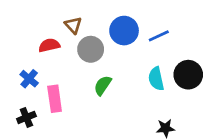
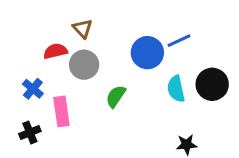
blue circle: (124, 31) -> (147, 53), moved
gray circle: (91, 49) -> (84, 65), moved

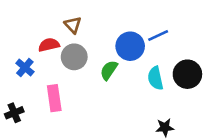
blue cross: (33, 89) -> (25, 68), moved
green semicircle: (116, 96) -> (109, 70), moved
black cross: (30, 132) -> (14, 113), moved

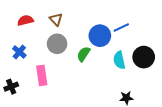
red semicircle: (49, 45) -> (25, 20), moved

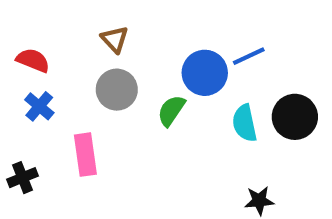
red semicircle: (25, 20) -> (33, 60), moved, turned 35

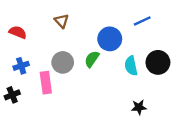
blue line: (249, 56) -> (142, 21), moved
gray circle: (117, 90) -> (63, 62), moved
blue cross: (39, 106) -> (21, 66), moved, turned 32

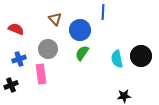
blue line: (142, 21) -> (103, 12), moved, turned -63
blue circle: (110, 39) -> (80, 30), moved
gray circle: (63, 62) -> (48, 49), moved

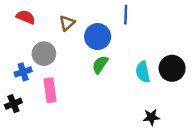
brown triangle: (55, 19) -> (67, 23), turned 32
red semicircle: (16, 29) -> (26, 17), moved
gray circle: (48, 49) -> (44, 54), moved

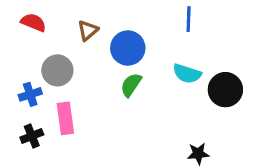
blue line: (126, 15) -> (189, 19), moved
cyan semicircle: (143, 72) -> (187, 74), moved, turned -60
black cross: (13, 104) -> (32, 136), moved

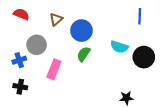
blue line: (189, 19) -> (140, 16), moved
pink rectangle: (65, 118) -> (54, 69), moved, turned 30
black cross: (32, 136) -> (20, 87), turned 32

